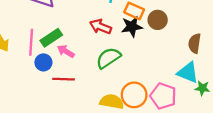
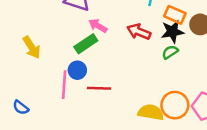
pink line: (31, 42) -> (64, 85), moved
pink arrow: (66, 51) -> (98, 26), moved
green semicircle: (108, 58) -> (170, 52), moved, size x0.6

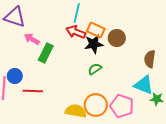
red arrow: (139, 32) -> (76, 32), moved
green rectangle: (86, 44) -> (46, 53), moved, turned -30
green semicircle: (170, 52) -> (95, 69), moved

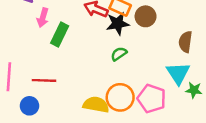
pink arrow: (32, 39) -> (43, 18), turned -105
blue circle: (15, 76) -> (29, 106), moved
cyan triangle: (144, 85) -> (178, 73), turned 35

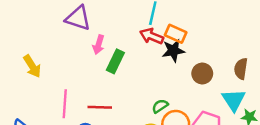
brown circle: (146, 16) -> (202, 74), moved
green semicircle: (119, 54) -> (160, 106), moved

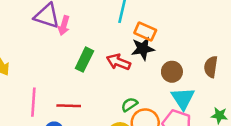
red arrow: (152, 36) -> (118, 62), moved
pink arrow: (99, 45) -> (64, 26), moved
cyan triangle: (234, 100) -> (183, 98), moved

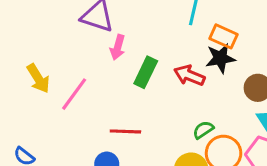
pink arrow: (64, 26) -> (118, 47), moved
pink line: (33, 102) -> (74, 94), moved, turned 32

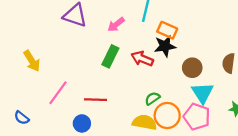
pink arrow: (118, 47) -> (116, 25), moved, turned 36
pink line: (74, 94) -> (58, 93), moved

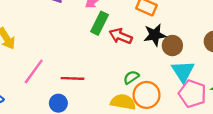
black star: (165, 46) -> (155, 35), moved
green rectangle: (110, 56) -> (100, 23), moved
pink pentagon: (197, 117) -> (192, 94), moved

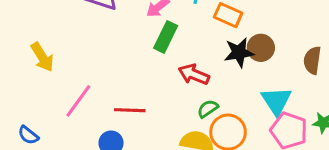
red arrow: (121, 36) -> (194, 74), moved
brown circle: (172, 46) -> (261, 48), moved

